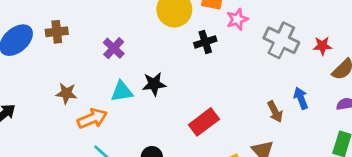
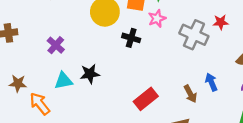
black cross: (205, 42) -> (131, 38), turned 36
red star: (322, 46) -> (221, 22), moved
orange arrow: (92, 119) -> (40, 104), turned -105
red rectangle: (204, 122) -> (146, 99), moved

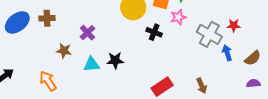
blue arrow: (211, 82) -> (227, 53), moved
brown star: (18, 83) -> (64, 51), moved
orange arrow: (40, 104) -> (48, 81), moved

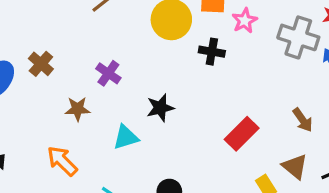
brown cross: (47, 18) -> (41, 64), turned -35
cyan triangle: (91, 64) -> (126, 137), moved

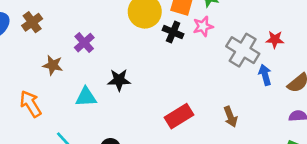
black cross: (212, 52) -> (173, 32), moved

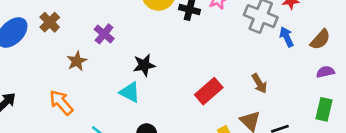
brown star: (53, 65) -> (77, 61), turned -30
cyan triangle: (86, 97) -> (130, 92), moved, turned 40

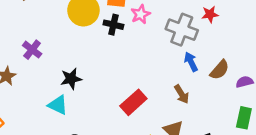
blue arrow: (287, 37) -> (191, 62), moved
brown semicircle: (320, 40) -> (220, 70), moved

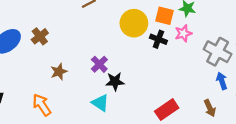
purple cross: (32, 50) -> (99, 64), moved

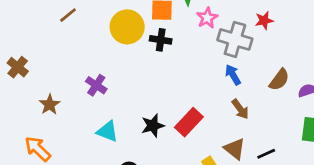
pink star: (183, 33) -> (207, 18), moved
blue arrow: (222, 81) -> (233, 75), moved
black star: (115, 82) -> (153, 126), moved

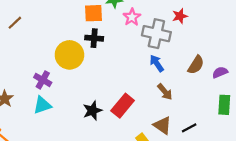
yellow circle: (127, 27) -> (69, 55), moved
cyan triangle: (107, 131) -> (42, 105), moved, turned -36

